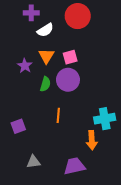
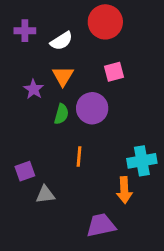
purple cross: (31, 13) -> (25, 31), moved
pink square: (70, 57) -> (114, 72), moved
gray triangle: (33, 162) -> (45, 195), moved

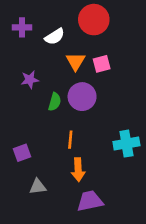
orange triangle: (63, 76) -> (76, 61), moved
purple star: (34, 89) -> (30, 80), turned 30
orange arrow: (124, 190) -> (78, 170), moved
gray triangle: (45, 195) -> (38, 187), moved

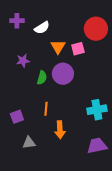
red circle: (94, 20) -> (96, 29), moved
orange line: (70, 140) -> (46, 109), moved
purple trapezoid: (90, 201) -> (97, 146), moved

